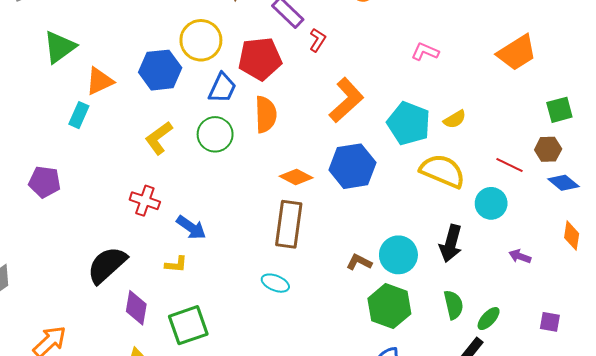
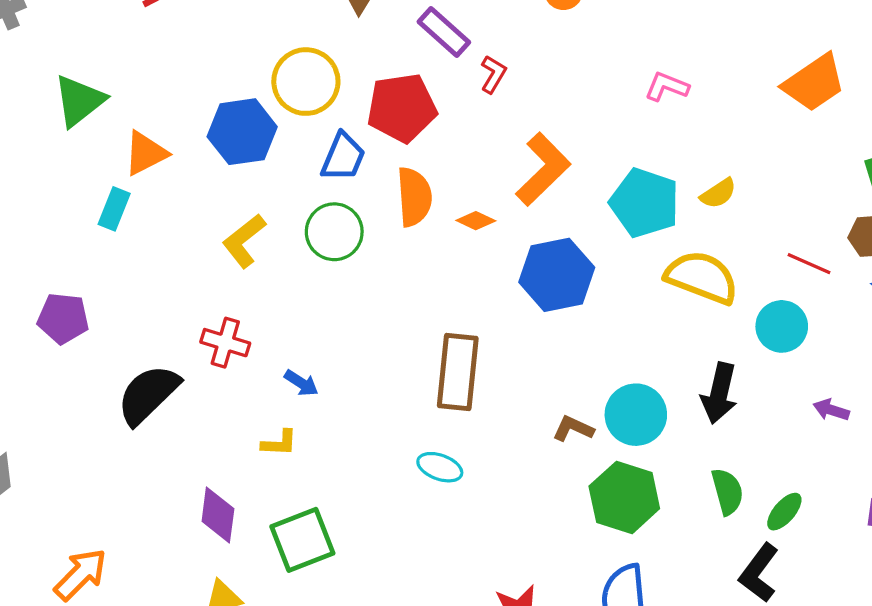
orange diamond: (296, 177) -> (476, 221), moved, size x0.7
blue arrow: (191, 228) -> (301, 383), size x0.7
black semicircle: (107, 265) -> (148, 394), moved

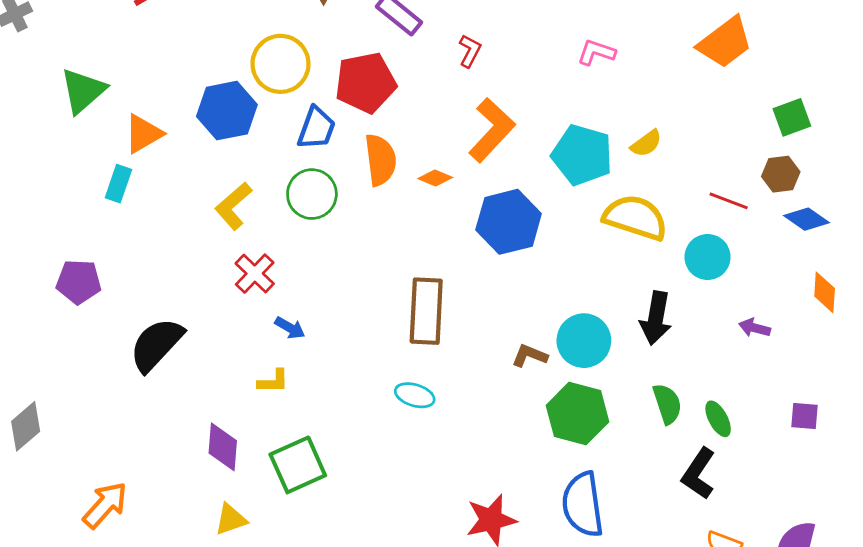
red L-shape: (493, 74) -> (470, 51), moved
red cross: (225, 343) -> (255, 274), moved, turned 30
green ellipse: (784, 512) -> (718, 419), turned -66

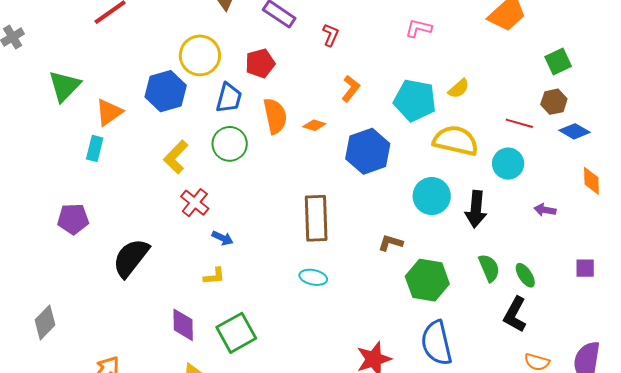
red pentagon: (366, 83) -> (260, 63), size x0.7
orange L-shape: (492, 130) -> (351, 89), size x0.6
cyan circle: (584, 341) -> (432, 196), moved

